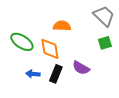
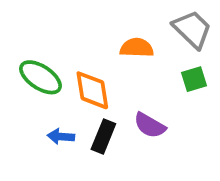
orange semicircle: (62, 26) -> (137, 48), moved

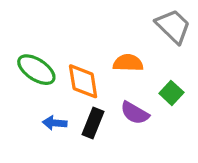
orange semicircle: (137, 48) -> (128, 63), moved
green square: (194, 79) -> (171, 93), moved, turned -30

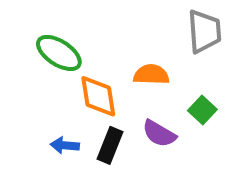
gray trapezoid: (173, 26) -> (204, 31), turned 42
green ellipse: (36, 70) -> (59, 53), moved

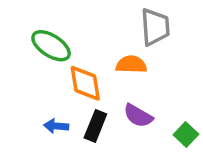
gray trapezoid: (204, 31) -> (155, 27), moved
green square: (202, 110) -> (186, 134), moved

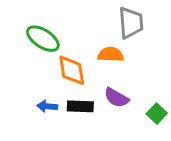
black rectangle: (95, 126) -> (80, 106), turned 70

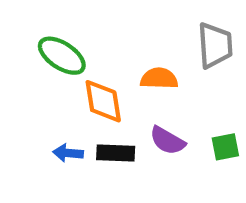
gray trapezoid: (131, 23) -> (215, 45), moved
green square: (157, 114) -> (225, 147), moved, turned 36

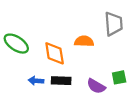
green ellipse: (62, 56) -> (16, 44), moved
purple semicircle: (167, 141) -> (96, 86), moved

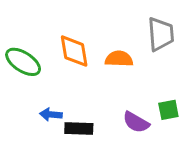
orange diamond: (55, 53) -> (74, 51), moved
black rectangle: (61, 81) -> (79, 128), moved

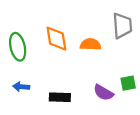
green ellipse: (23, 62) -> (18, 47), turned 44
blue arrow: (51, 114) -> (21, 87), moved

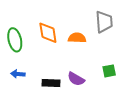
purple semicircle: (103, 93) -> (76, 79), moved

